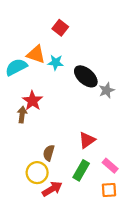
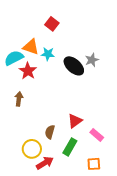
gray star: (107, 90) -> (92, 60), moved
red star: (32, 101) -> (28, 71), moved
brown semicircle: (49, 153) -> (50, 132), moved
pink rectangle: (110, 166) -> (97, 135), moved

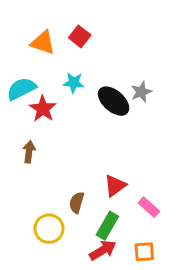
orange triangle: (31, 47) -> (43, 43), moved
red arrow: (45, 163) -> (103, 250), moved

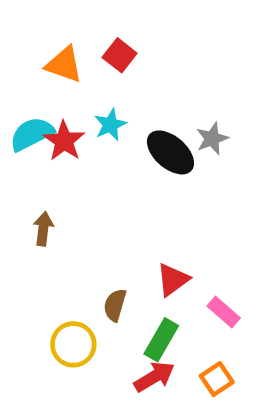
cyan star: (74, 83) -> (110, 125), turned -30
red star: (43, 109) -> (64, 141), moved
orange square: (144, 252) -> (217, 379), turned -30

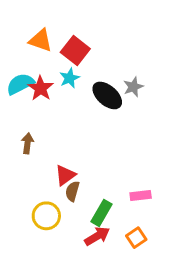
red square: (120, 55) -> (75, 51), moved, size x1.4
red triangle: (173, 280) -> (65, 175), moved
pink rectangle: (224, 312) -> (141, 196), turned -48

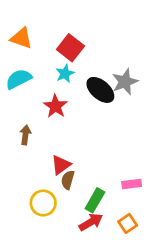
orange triangle: (41, 40) -> (21, 38), moved
gray star: (133, 87) -> (125, 82), size x1.4
red star: (41, 88) -> (55, 106), moved

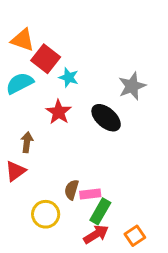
red square: (70, 48) -> (46, 59), moved
cyan star: (65, 74) -> (69, 77), turned -30
black ellipse: (100, 90) -> (106, 118), moved
red triangle: (61, 165) -> (15, 171), moved
pink rectangle: (132, 184) -> (90, 194), moved

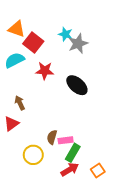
cyan star: (69, 77) -> (66, 34), moved
gray star: (132, 86) -> (78, 44), moved
red star: (59, 112) -> (45, 71), moved, turned -30
brown arrow: (27, 142) -> (20, 103), turned -32

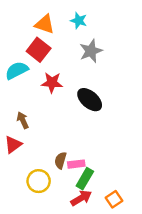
orange triangle: (17, 29) -> (45, 24), moved
cyan star: (66, 34) -> (79, 21), moved

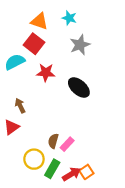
pink rectangle: (76, 164) -> (67, 144), turned -40
green rectangle: (85, 179) -> (52, 169), moved
orange square: (114, 199) -> (86, 172), moved

